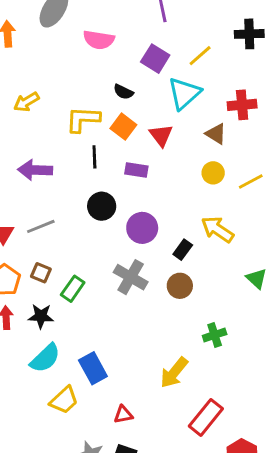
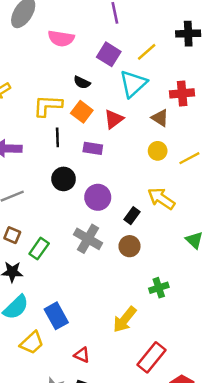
red triangle: (161, 135) -> (114, 119), turned 30
red triangle: (123, 415) -> (82, 355), turned 35

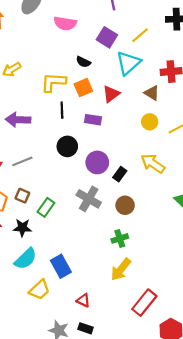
orange square: (82, 112) -> (83, 88), turned 30
black rectangle: (132, 216) -> (120, 174), moved
green cross: (159, 288) -> (120, 238), moved

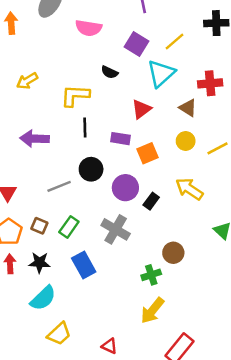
orange square: (83, 88) -> (148, 153), moved
gray line: (22, 161) -> (59, 186), moved
brown circle: (125, 205) -> (173, 253), moved
green rectangle: (46, 207) -> (69, 227), moved
blue rectangle: (61, 266) -> (84, 265), moved

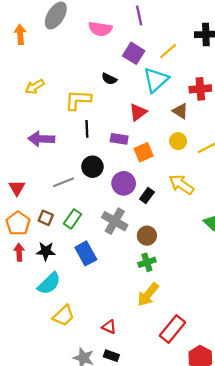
pink semicircle: (89, 28) -> (100, 29), moved
brown circle: (173, 253) -> (147, 236), moved

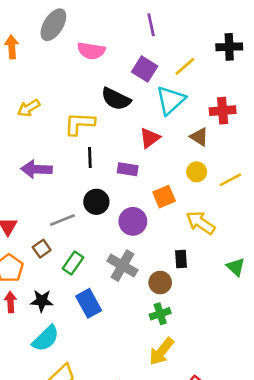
pink semicircle: (100, 29) -> (91, 51), moved
black semicircle: (109, 79) -> (116, 99), size x1.6
orange square: (144, 152) -> (164, 197), moved
black rectangle: (147, 196) -> (181, 259), moved, turned -40
brown square: (46, 218) -> (42, 249), moved, turned 32

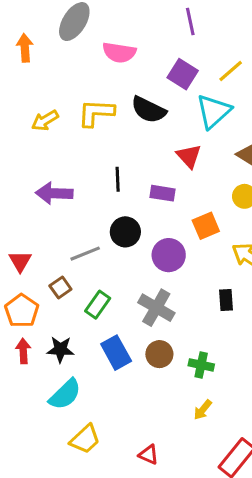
yellow L-shape: (79, 124) -> (96, 113), moved
red triangle: (150, 138) -> (189, 156), turned -35
brown circle: (160, 283) -> (159, 354), moved
green cross: (160, 314) -> (201, 365), turned 30
yellow arrow: (161, 352) -> (203, 410), size x0.6

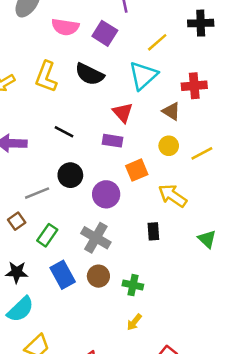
purple square: (183, 74) -> (105, 33), moved
yellow L-shape: (96, 113) -> (46, 77), turned -72
black line: (118, 179) -> (64, 132), turned -60
purple rectangle: (162, 193) -> (112, 141), moved

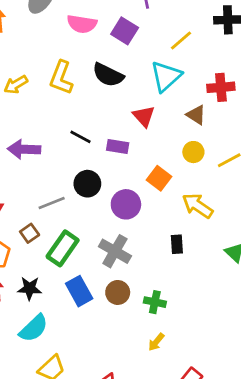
purple rectangle: (112, 141) -> (118, 147), moved
orange square: (137, 170) -> (159, 178), turned -30
green rectangle: (47, 235) -> (63, 248), size x1.4

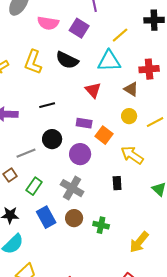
cyan triangle: (166, 76) -> (109, 61), turned 40
black line: (80, 137) -> (47, 105), turned -42
purple rectangle: (118, 147) -> (84, 123), moved
green rectangle: (63, 248) -> (34, 186), size x0.7
yellow arrow: (156, 342) -> (139, 242), moved, size x1.6

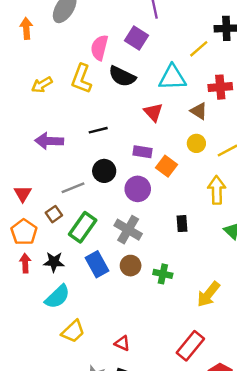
pink semicircle: (48, 23) -> (99, 48), moved, turned 95
yellow line: (120, 35) -> (199, 49), moved
yellow arrow: (132, 155) -> (217, 190), moved, turned 55
green rectangle: (34, 186) -> (83, 227), size x1.4

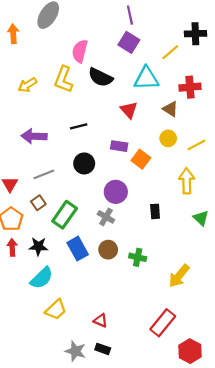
purple square: (137, 38) -> (129, 42), moved
gray line: (73, 188) -> (44, 174), moved
purple circle: (138, 189) -> (116, 192), moved
gray cross: (128, 230) -> (106, 217), size x0.7

